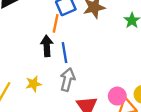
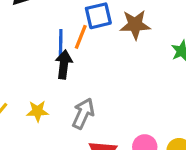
blue line: (65, 53) -> (61, 43), moved

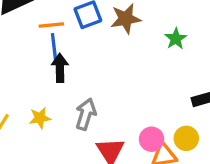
orange line: (81, 37) -> (51, 25), moved, turned 70

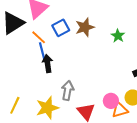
orange line: (51, 25) -> (39, 37), turned 56
yellow star: (40, 118) -> (47, 108), moved, size x1.6

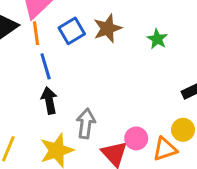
orange line: (39, 37) -> (36, 33), moved, turned 42
black arrow: (48, 64) -> (49, 100), moved
pink circle: (111, 101) -> (136, 138), moved

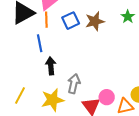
green star: (157, 39) -> (128, 17), moved
blue line: (46, 66) -> (40, 43), moved

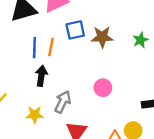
orange line: (46, 20) -> (51, 47), moved
pink circle: (107, 97) -> (103, 88), moved
yellow star: (53, 100) -> (35, 115), size x0.7

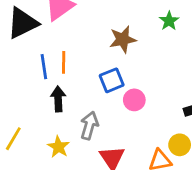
blue square: (75, 30) -> (112, 80), moved
green star: (141, 40) -> (169, 21), moved
yellow star: (35, 115) -> (58, 147), turned -30

